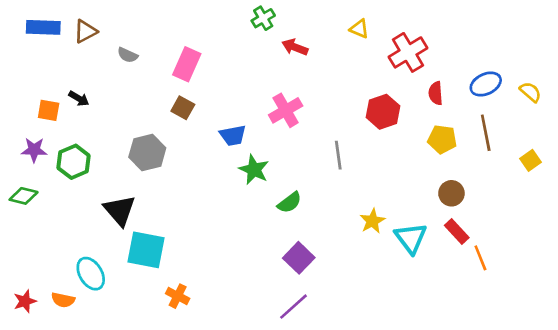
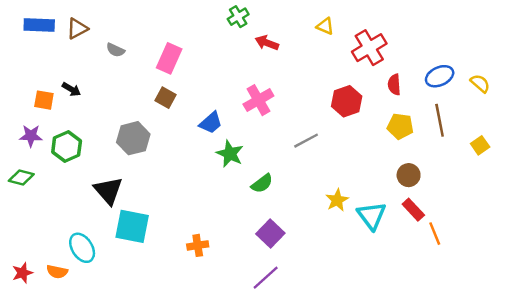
blue trapezoid: (233, 135) -> (211, 123), turned -30
gray line: (338, 155) -> (306, 141), turned 70
orange cross: (178, 296) -> (198, 245), moved, turned -36

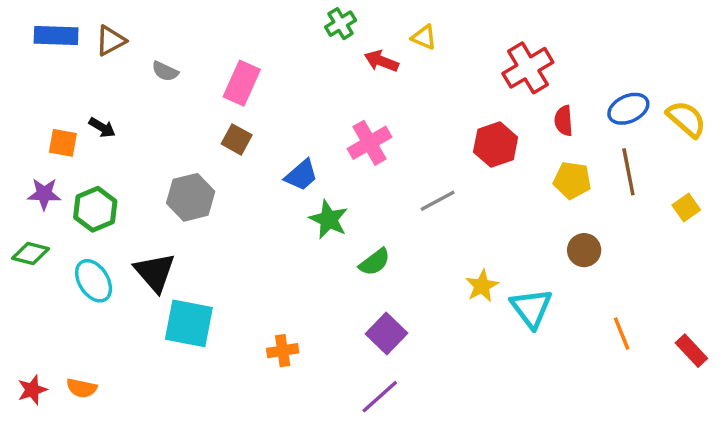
yellow triangle: (325, 26) -> (424, 37), moved
yellow semicircle: (480, 83) -> (686, 119), size x1.4
red rectangle: (413, 210) -> (691, 351), moved
cyan ellipse: (82, 248) -> (94, 281), moved

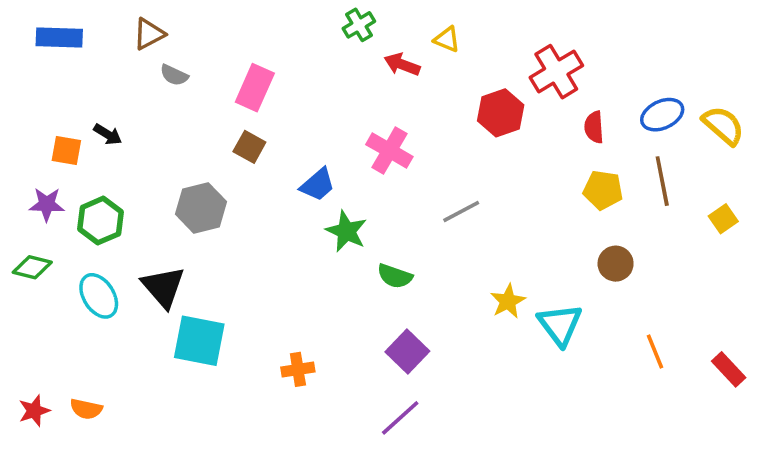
brown triangle: (111, 41) -> (149, 34), moved
pink cross: (369, 143) -> (389, 151), turned -30
red hexagon: (496, 145) -> (501, 113), moved
green semicircle: (375, 262) -> (395, 276), turned 56

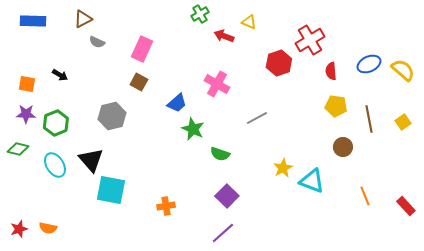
orange square: (66, 151) -> (27, 84), moved
brown line: (662, 181) -> (369, 119), moved
cyan triangle: (560, 325) -> (312, 181), turned -32

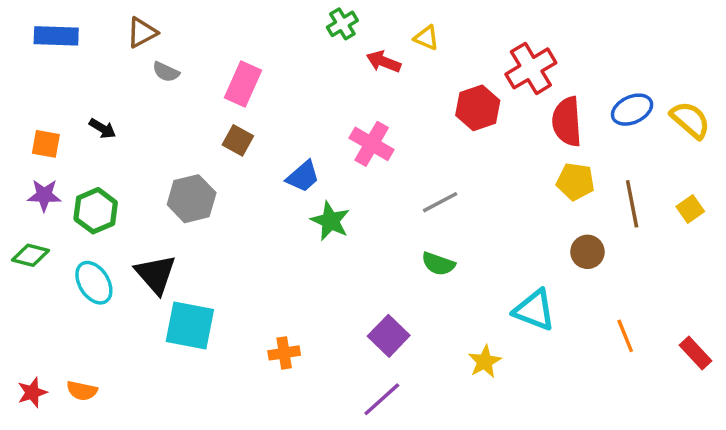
red semicircle: (331, 71) -> (567, 122), size x1.6
green semicircle: (220, 154) -> (438, 264), moved
yellow star: (283, 168) -> (485, 362), moved

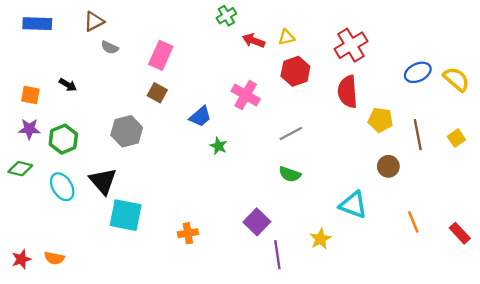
yellow triangle: (426, 38) -> (286, 37), moved, turned -36
red hexagon: (478, 108) -> (295, 71), moved
red semicircle: (567, 122) -> (348, 92), moved
green star: (330, 221) -> (218, 146), size x0.7
purple line: (382, 399) -> (277, 255), moved, turned -56

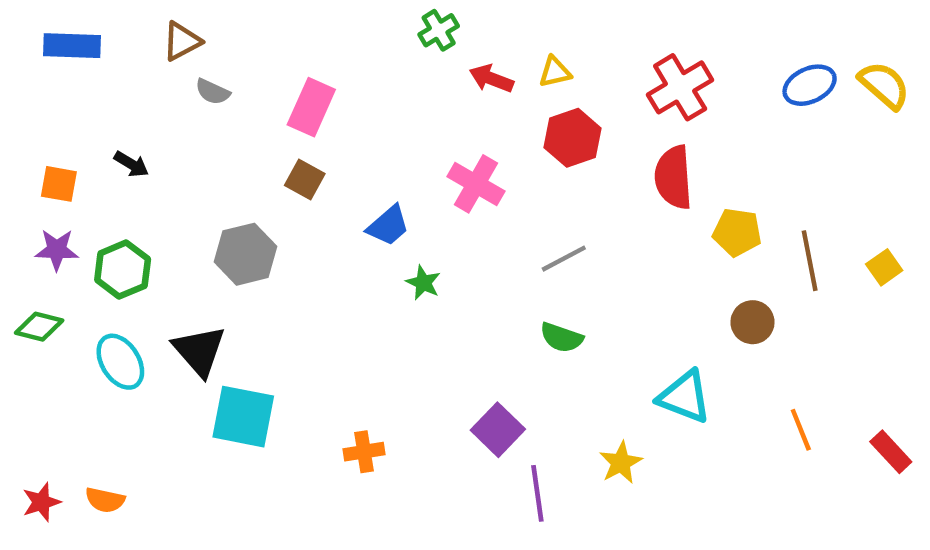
blue ellipse: (418, 72) -> (810, 85), moved
yellow semicircle: (456, 79) -> (884, 85), moved

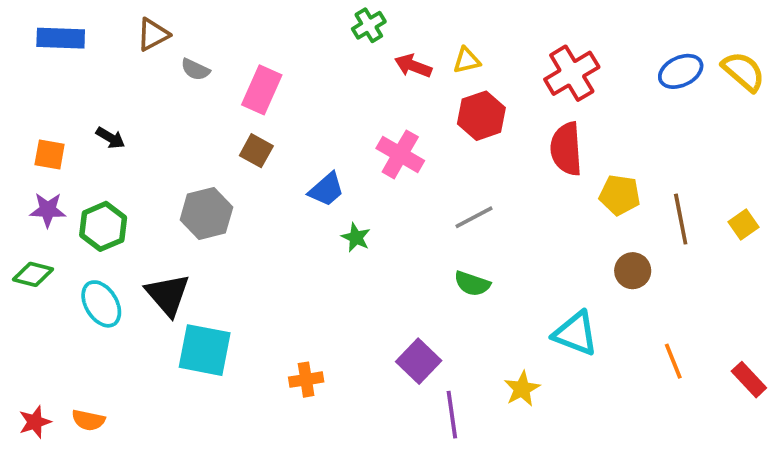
gray semicircle: (213, 92) -> (195, 70), moved

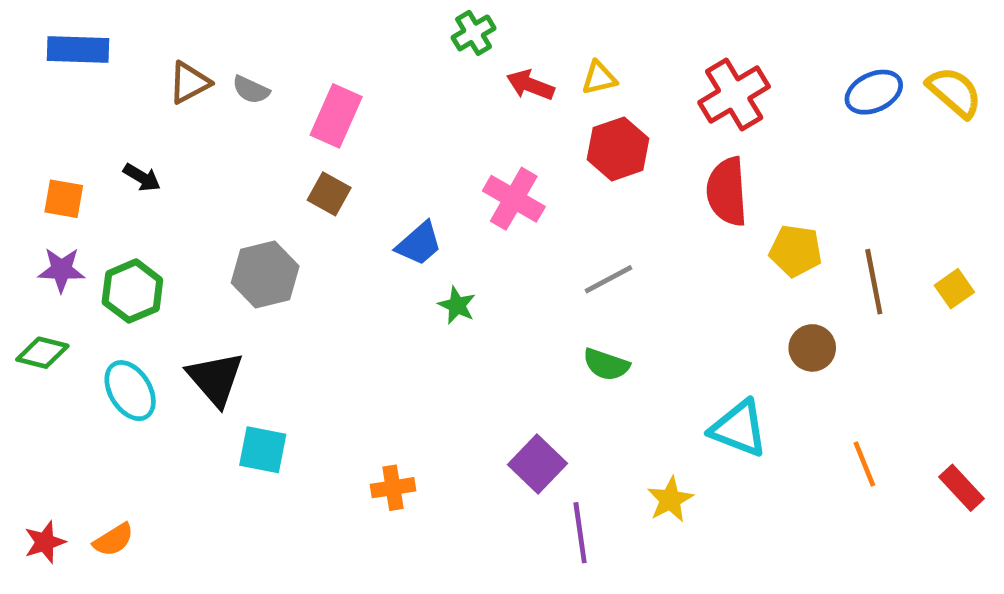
brown triangle: (153, 34) -> (189, 83), moved
cyan square: (205, 350) -> (263, 450), size x0.7
orange semicircle: (88, 420) -> (114, 540), turned -44

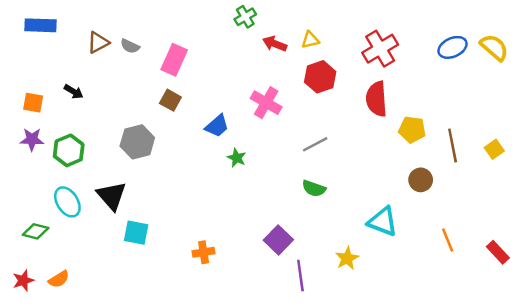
green diamond: (42, 353) -> (36, 231), moved

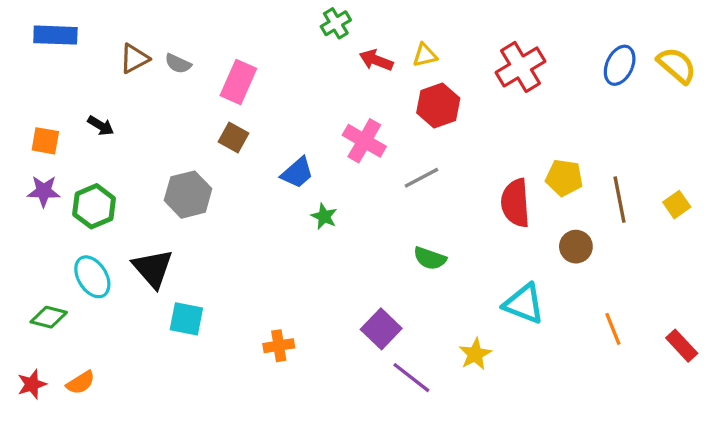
blue ellipse: (453, 47) -> (620, 65), turned -40
red semicircle: (376, 99) -> (515, 203), moved
gray line: (315, 144) -> (421, 178), moved
purple line: (300, 276) -> (411, 378), turned -44

